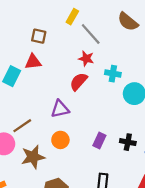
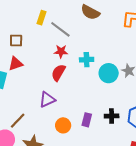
orange circle: (60, 140) -> (63, 125), moved

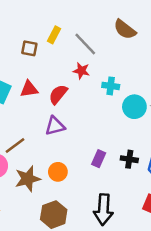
yellow rectangle: (42, 18) -> (54, 35), moved
red triangle: (16, 64) -> (29, 89), moved
red semicircle: (58, 73) -> (58, 94), moved
orange circle: (63, 125) -> (58, 172), moved

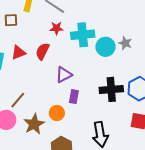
cyan cross: (111, 86) -> (83, 35), size x1.6
purple triangle: (55, 126) -> (64, 75), moved
purple rectangle: (99, 159) -> (74, 97), moved
black cross: (129, 159) -> (111, 89), size x1.6

